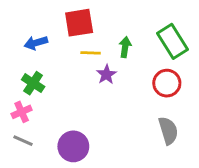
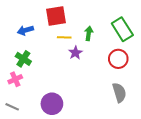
gray line: (23, 141) -> (12, 107), moved

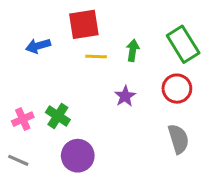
purple star: (75, 53) -> (125, 96), moved
green cross: (23, 59) -> (58, 116), moved

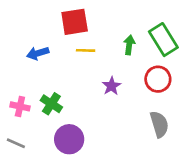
blue arrow: (38, 46) -> (38, 53), moved
green arrow: (133, 50) -> (129, 45), moved
pink cross: (23, 119) -> (20, 106), turned 36

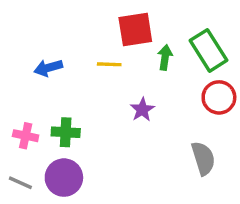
red square: (75, 22) -> (135, 29), moved
red circle: (158, 79) -> (219, 97), moved
green cross: (51, 104) -> (66, 132), turned -30
purple circle: (69, 139) -> (64, 178), moved

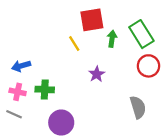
yellow line: (109, 64) -> (74, 43), turned 56
blue arrow: (48, 68) -> (21, 66), moved
purple circle: (64, 178) -> (61, 123), moved
gray line: (20, 183) -> (14, 114), moved

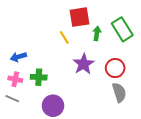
red circle: (148, 66) -> (115, 68), moved
purple star: (97, 74) -> (84, 64), size x1.5

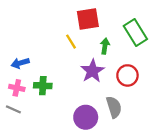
green arrow: (97, 33) -> (105, 46), moved
gray semicircle: (119, 92) -> (114, 107), moved
purple circle: (53, 106) -> (86, 117), moved

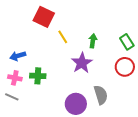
red square: (88, 19) -> (44, 17), moved, turned 35
green rectangle: (135, 33) -> (127, 42), moved, size x0.7
red circle: (127, 75) -> (125, 67), moved

